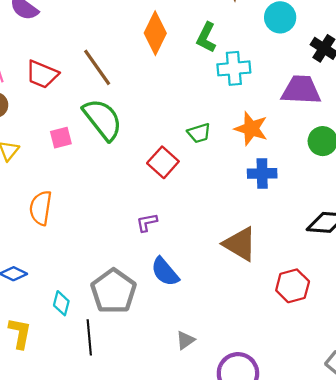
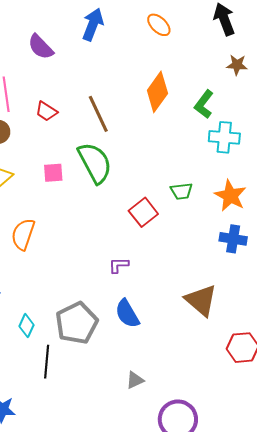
red trapezoid: (42, 74) -> (46, 111), size x0.7

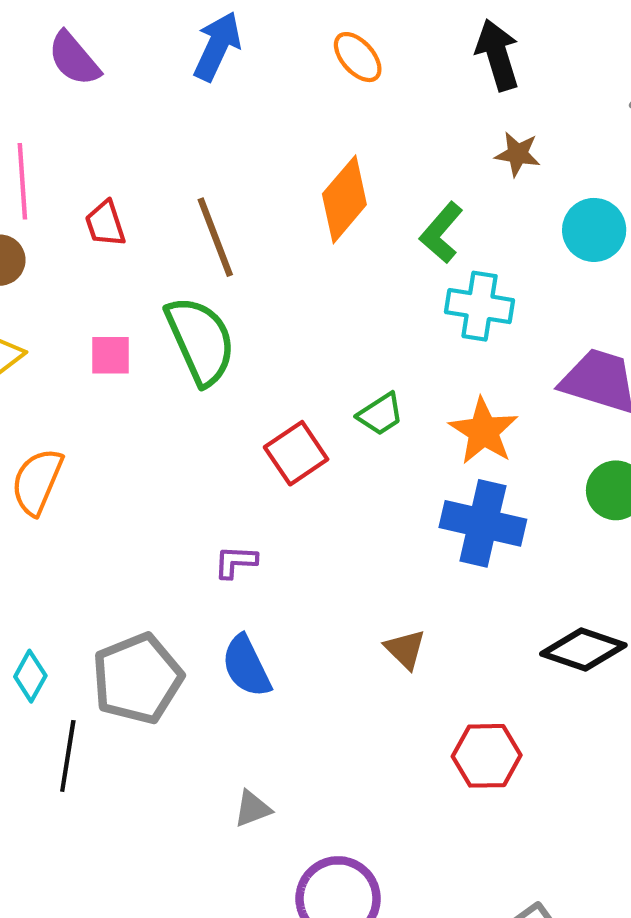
purple semicircle: (41, 47) -> (74, 59), moved
red trapezoid: (46, 111) -> (105, 224), turned 35
green trapezoid: (181, 191) -> (380, 414), turned -30
blue cross: (233, 239) -> (483, 523), size x1.4
brown triangle: (201, 300) -> (405, 649), size x0.6

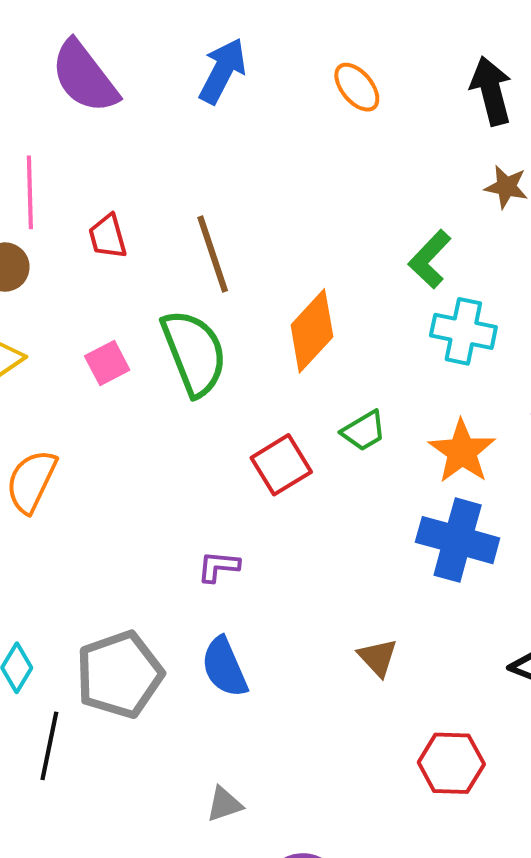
purple semicircle: (74, 59) -> (84, 77), size x1.4
orange diamond: (344, 199) -> (312, 331), moved
pink square: (111, 355) -> (107, 363), turned -30

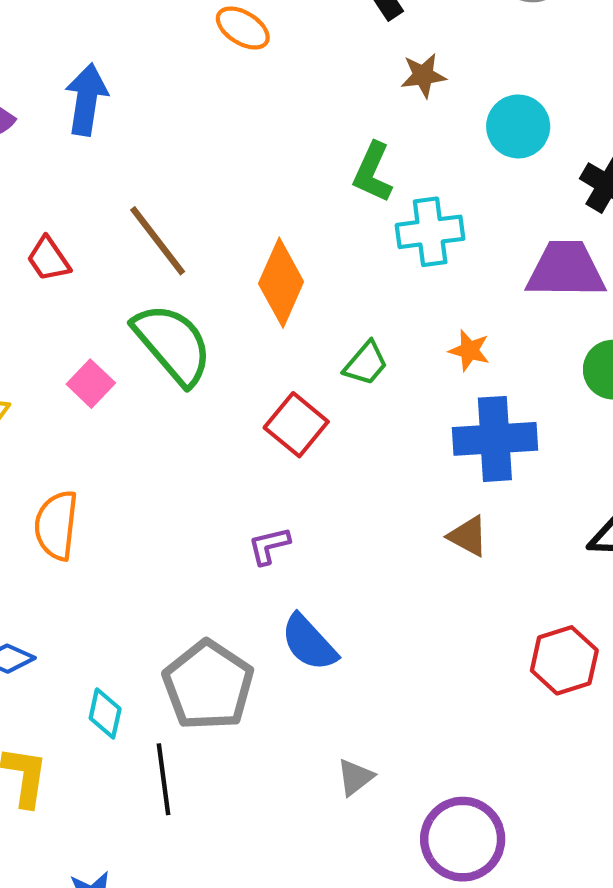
blue arrow: (223, 71) -> (86, 99), moved
orange star: (462, 451) -> (469, 350), size x0.6
brown triangle: (378, 657) -> (468, 536), moved

